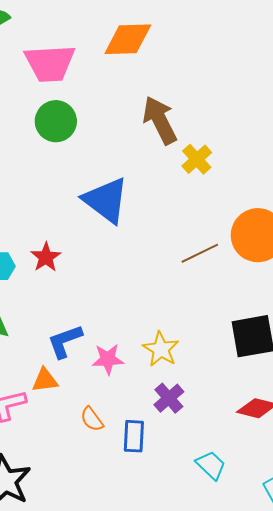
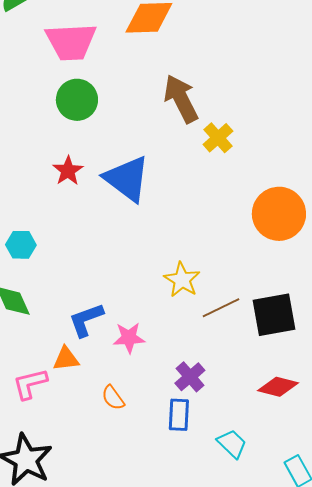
brown line: (200, 253) -> (221, 308), moved
red star: (46, 257) -> (68, 171), moved
yellow star: (161, 349) -> (182, 280), moved
blue rectangle: (134, 436) -> (179, 415), moved

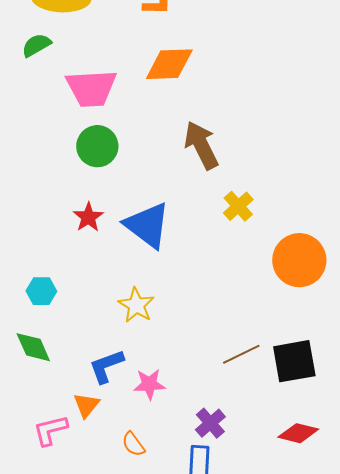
yellow cross: (218, 138) -> (238, 206), moved
yellow star: (182, 280) -> (136, 305), moved
orange triangle: (66, 359) -> (86, 405), turned -44

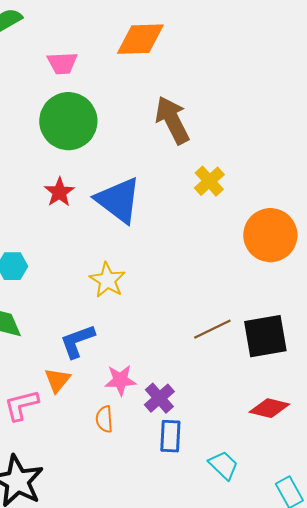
pink trapezoid: (91, 88) -> (62, 63), size x0.6
green circle: (97, 146) -> (68, 121), size x1.4
pink star: (149, 384) -> (120, 380), moved
purple cross: (210, 423) -> (159, 398), moved
orange semicircle: (133, 444) -> (104, 419), turned 32

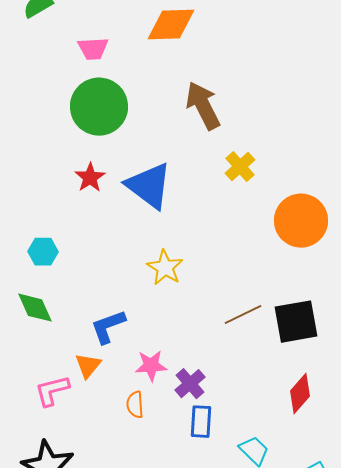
yellow star: (107, 280) -> (165, 268), moved
red diamond: (269, 408) -> (300, 394), turned -63

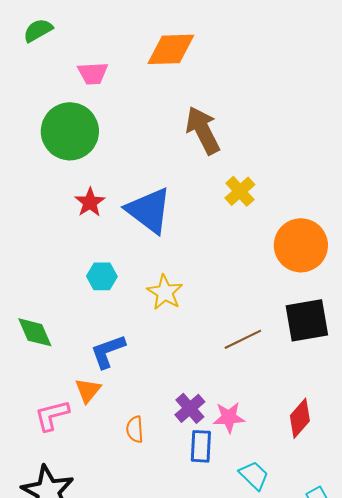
green circle: (99, 107) -> (70, 131), moved
cyan hexagon: (43, 252) -> (102, 276), moved
black square: (296, 322) -> (307, 320), moved
pink star: (151, 366) -> (229, 417), moved

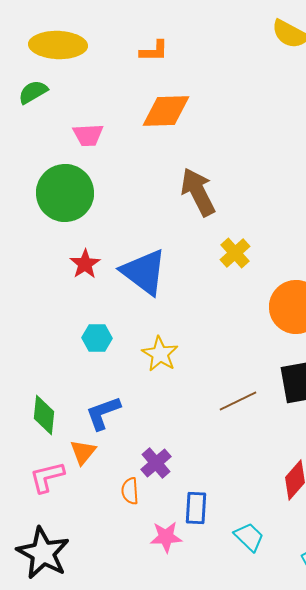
green diamond: (35, 332) -> (44, 415), moved, turned 30
purple cross: (190, 408) -> (156, 463), moved
pink star: (229, 417) -> (166, 537), moved

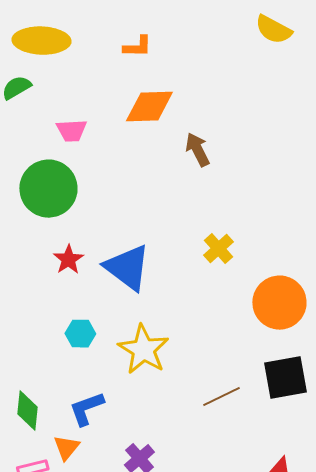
brown arrow: (198, 192) -> (197, 150), moved, size x0.7
yellow star: (160, 354) -> (143, 350), size x1.4

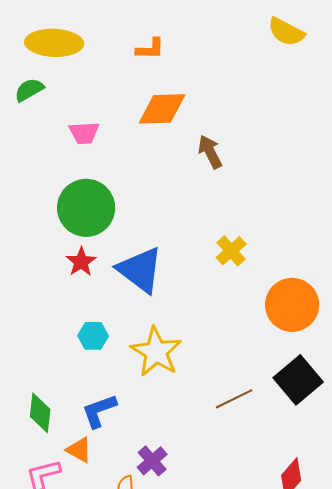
green circle: (48, 189) -> (86, 208), moved
black square: (285, 378) -> (298, 380), turned -30
orange triangle: (66, 448) -> (79, 450), turned -40

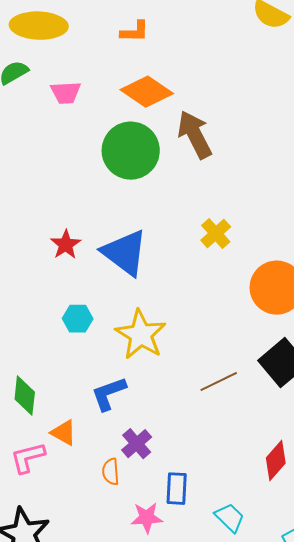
orange diamond: (162, 109) -> (147, 92), turned 36
pink trapezoid: (84, 133) -> (66, 93), moved
brown arrow: (210, 152) -> (195, 135), size x1.4
green circle: (86, 208) -> (131, 151), moved
blue L-shape: (99, 411) -> (109, 394), moved

